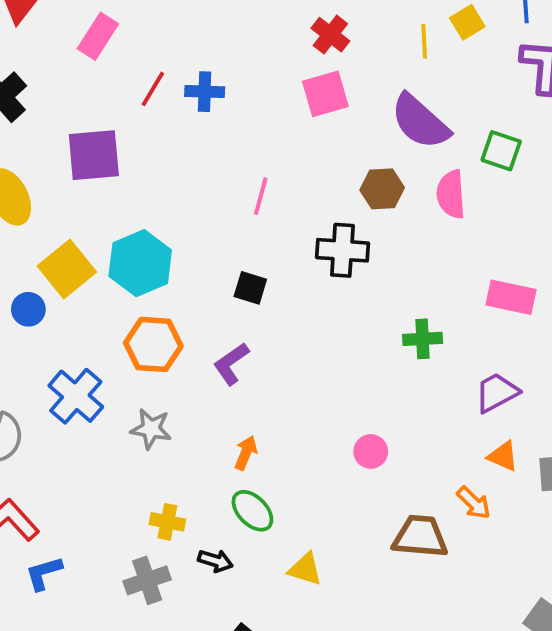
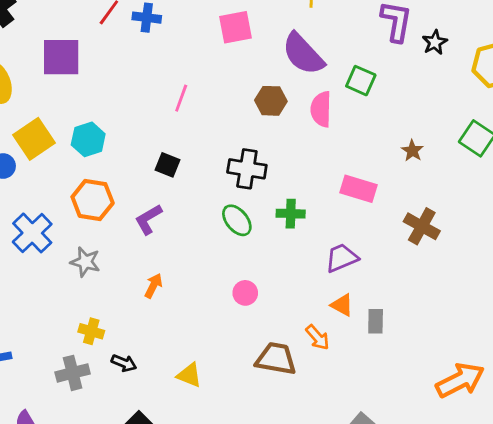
black cross: (342, 250) -> (247, 169), moved
cyan hexagon: (140, 263) -> (88, 139), size x0.7
green ellipse: (252, 511) -> (237, 220), moved

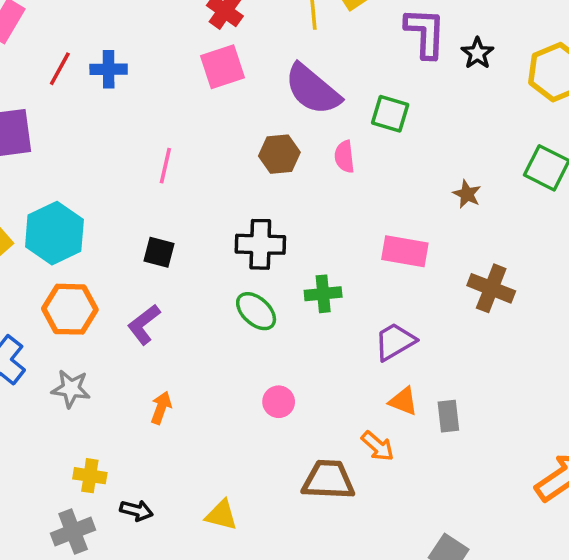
pink semicircle: (321, 109) -> (344, 157), size x0.7
cyan hexagon: (88, 139) -> (54, 233), size x1.4

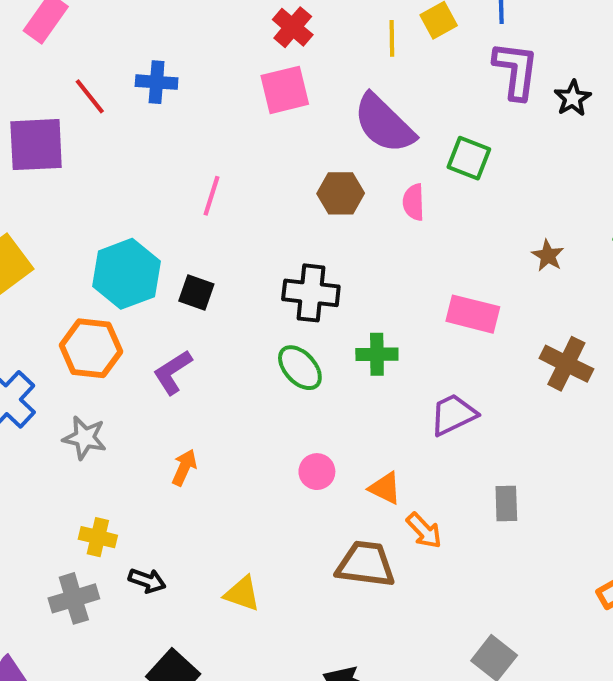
red line: (60, 69) -> (90, 96), moved, turned -72
cyan hexagon: (54, 233) -> (126, 274), moved
orange triangle: (403, 401) -> (385, 488), moved

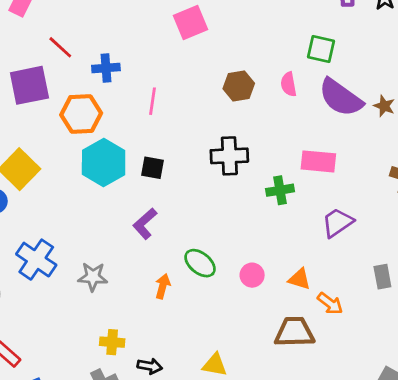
blue cross: (157, 82) -> (106, 68), moved
purple semicircle: (384, 124) -> (341, 98), moved
pink rectangle: (473, 314) -> (318, 161), moved
orange hexagon: (91, 348) -> (81, 114), moved
green ellipse: (300, 368) -> (200, 263), moved

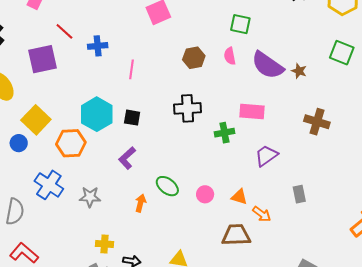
green square: (321, 49) -> (240, 24), moved
orange hexagon: (81, 114) -> (71, 143), moved

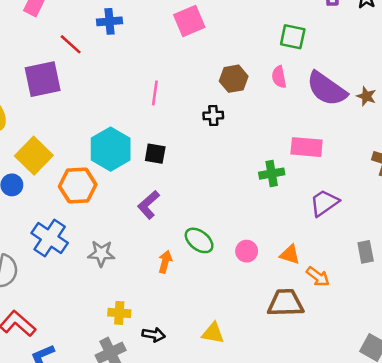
blue cross: (98, 46) -> (109, 21), moved
black cross: (188, 108) -> (213, 116), moved, size x0.6

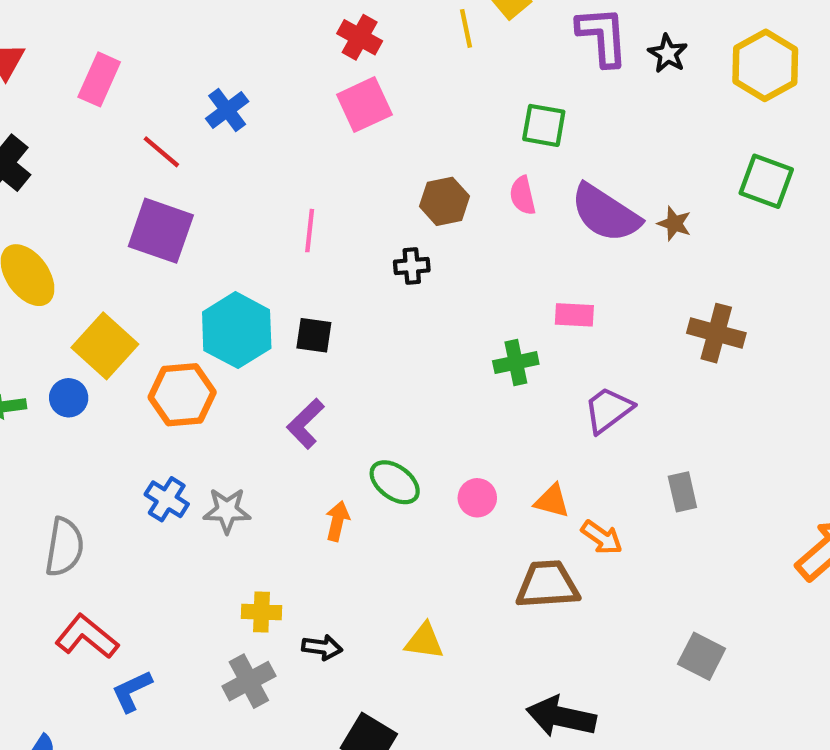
blue cross: (109, 21) -> (227, 110), turned -30
purple square: (43, 79) -> (161, 231), moved, turned 33
pink rectangle: (307, 147) -> (574, 315), size x0.7
blue cross: (50, 238) -> (167, 499), moved, size x0.7

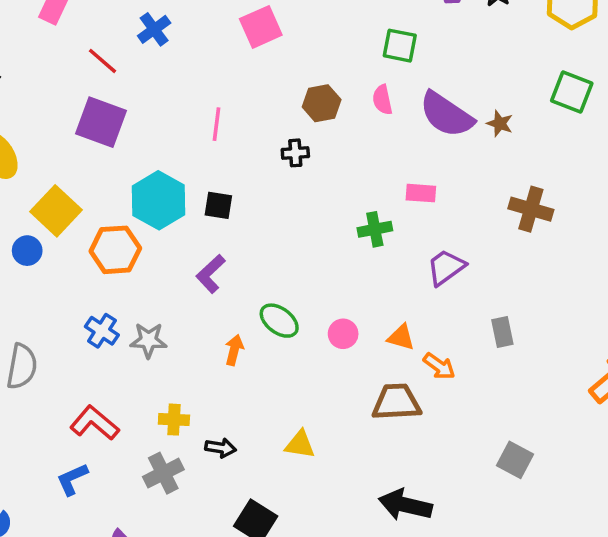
red L-shape: (87, 637) -> (95, 423), moved

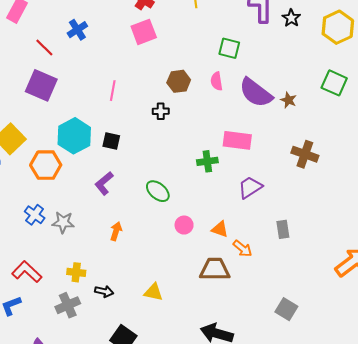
pink rectangle: (421, 193) -> (237, 140), size x1.5
green ellipse: (279, 321) -> (158, 191), moved

